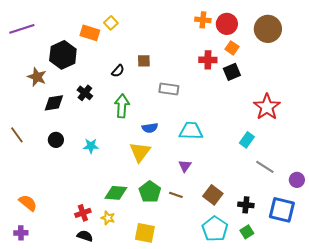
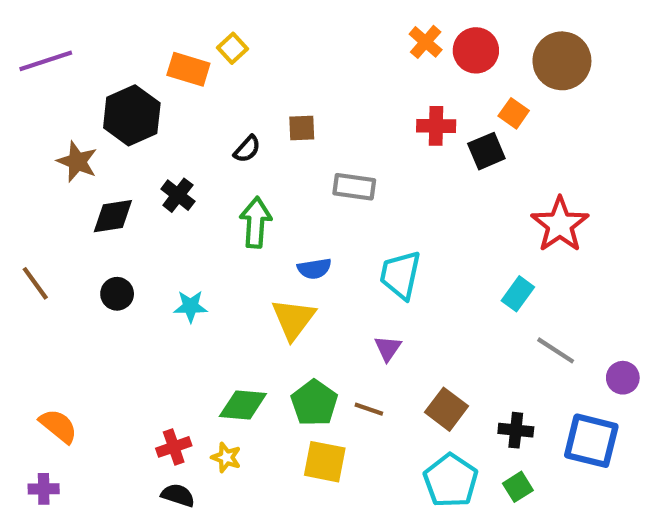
orange cross: (203, 20) -> (426, 42), turned 35
orange square: (232, 48) -> (514, 113), moved
cyan trapezoid: (191, 131) -> (400, 275), turned -80
yellow square: (145, 233) -> (325, 462), moved

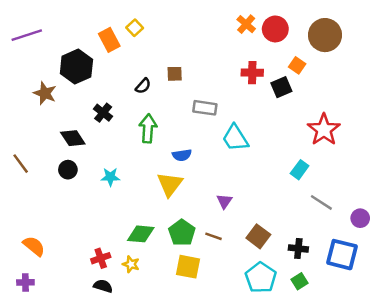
orange rectangle: (188, 69) -> (109, 40), turned 45
black diamond: (113, 216) -> (73, 138), moved, turned 65
cyan trapezoid: (400, 275) -> (235, 138), moved, turned -44

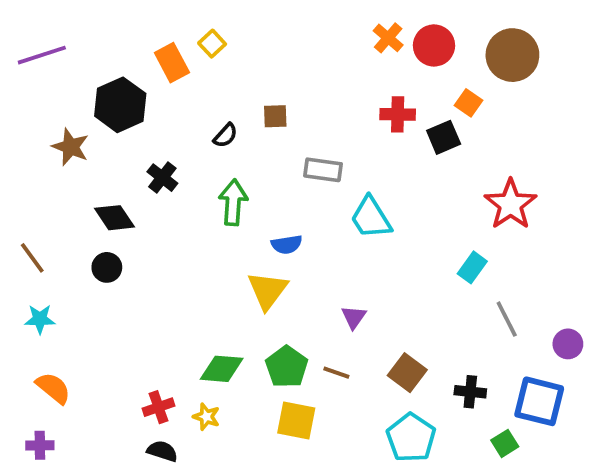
cyan star: (110, 177) -> (40, 319), moved
gray line: (321, 202) -> (507, 319), turned 30
green square: (300, 281) -> (505, 443), moved

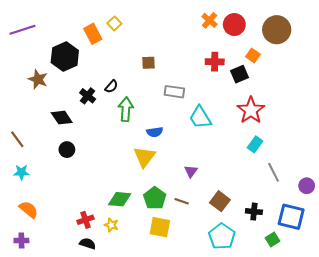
black semicircle: (225, 135) -> (111, 87), moved
red star: (511, 204) -> (251, 110), moved
black circle: (107, 267) -> (67, 150), moved

